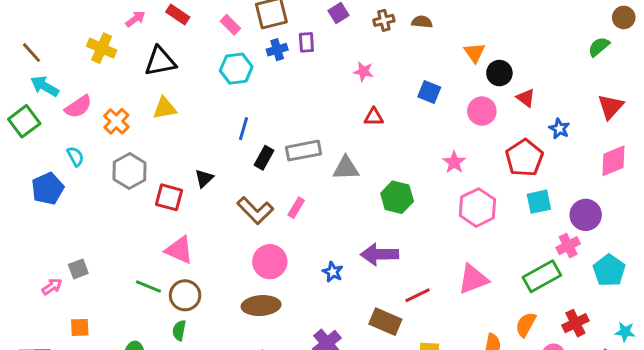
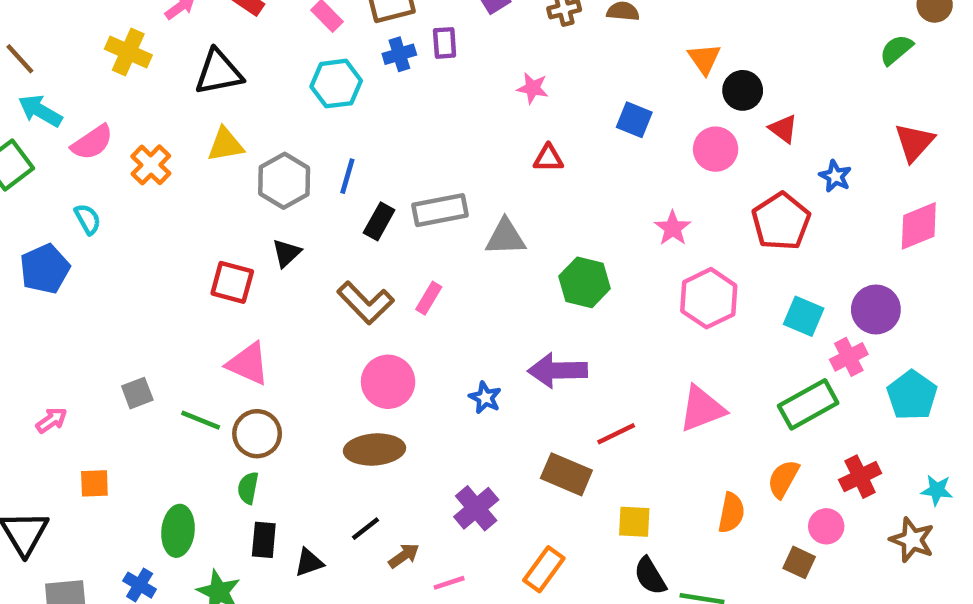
gray hexagon: (129, 171) -> (284, 181), moved
cyan square: (539, 202) -> (804, 316), moved, turned 35
gray square: (78, 269) -> (137, 393), moved

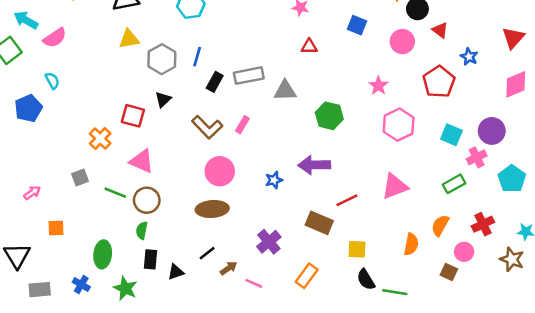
orange cross: (151, 165) -> (100, 139), moved
blue star: (485, 398) -> (274, 180), turned 30
green rectangle: (808, 404) -> (454, 184), size x0.7
pink line: (449, 583) -> (254, 283), turned 42

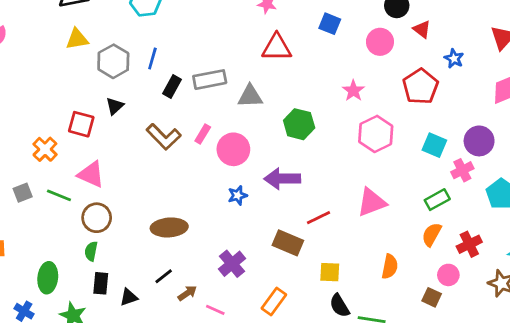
red triangle: (309, 47) -> (277, 47), size x1.6
pink circle: (220, 171) -> (233, 149), moved
green line: (115, 193) -> (59, 195), moved
orange semicircle: (440, 225) -> (432, 234), moved

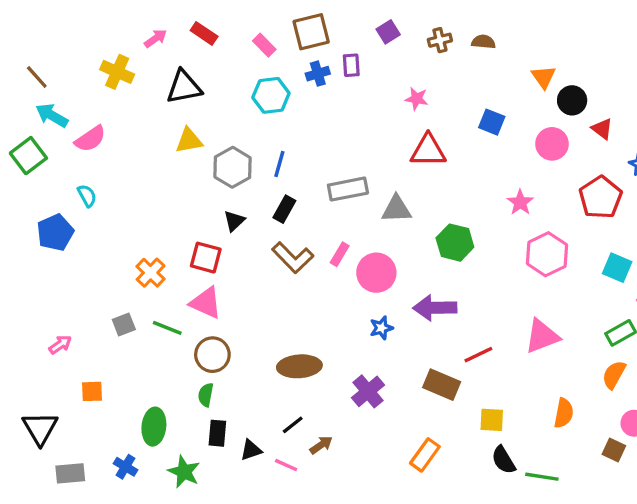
black rectangle: (172, 86) -> (284, 209), moved
red square: (81, 124) -> (206, 258), moved
purple cross: (232, 264) -> (368, 391), moved
pink line: (215, 310) -> (286, 465), moved

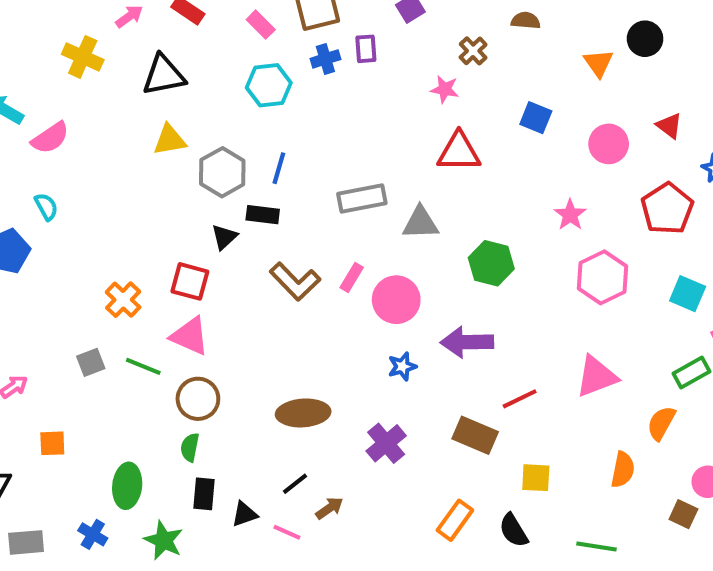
brown cross: (440, 40) -> (473, 51), moved, turned -30
black circle: (572, 100) -> (645, 39), moved
black rectangle: (284, 209) -> (263, 215), moved, turned 68
orange semicircle: (614, 375) -> (661, 423), moved
black semicircle: (503, 460) -> (514, 530), moved

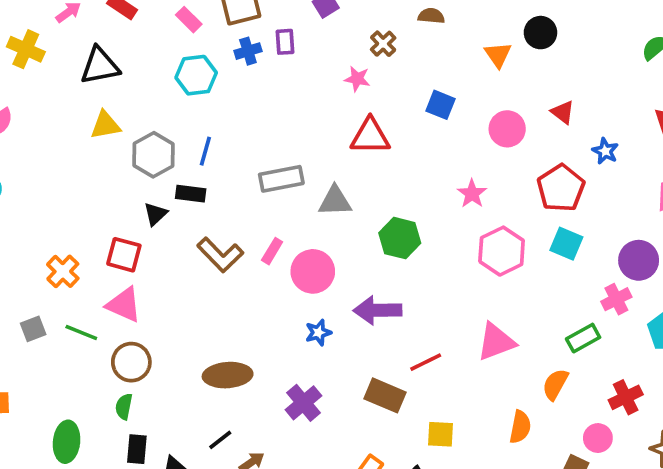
cyan square: (688, 294) -> (566, 244), moved

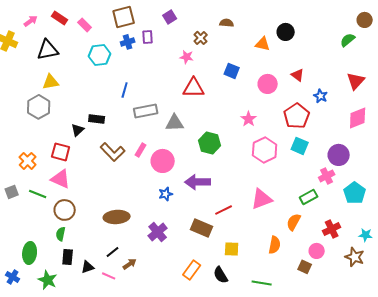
pink rectangle: (189, 20) -> (85, 25), moved
orange triangle: (498, 55) -> (263, 44), turned -42
blue line: (205, 151) -> (125, 90), moved
gray hexagon: (154, 155) -> (39, 107), moved

